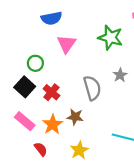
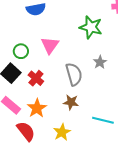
pink triangle: (66, 44) -> (50, 45), moved
brown star: (75, 117) -> (71, 102), moved
red semicircle: (41, 149) -> (26, 131), size x1.5

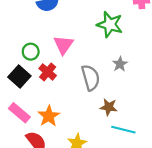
red cross: (36, 78) -> (48, 72), moved
brown star: (71, 102) -> (109, 107), moved

